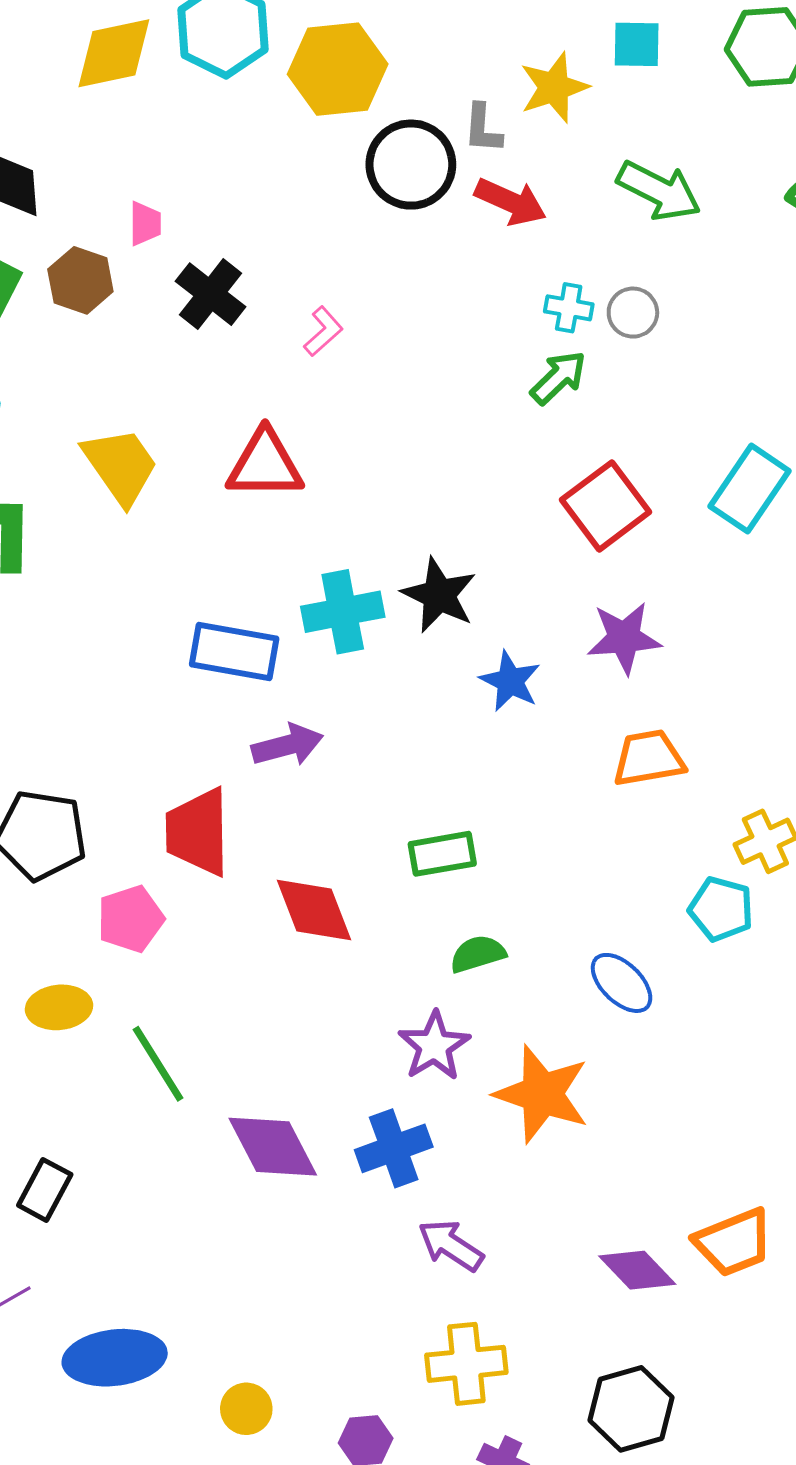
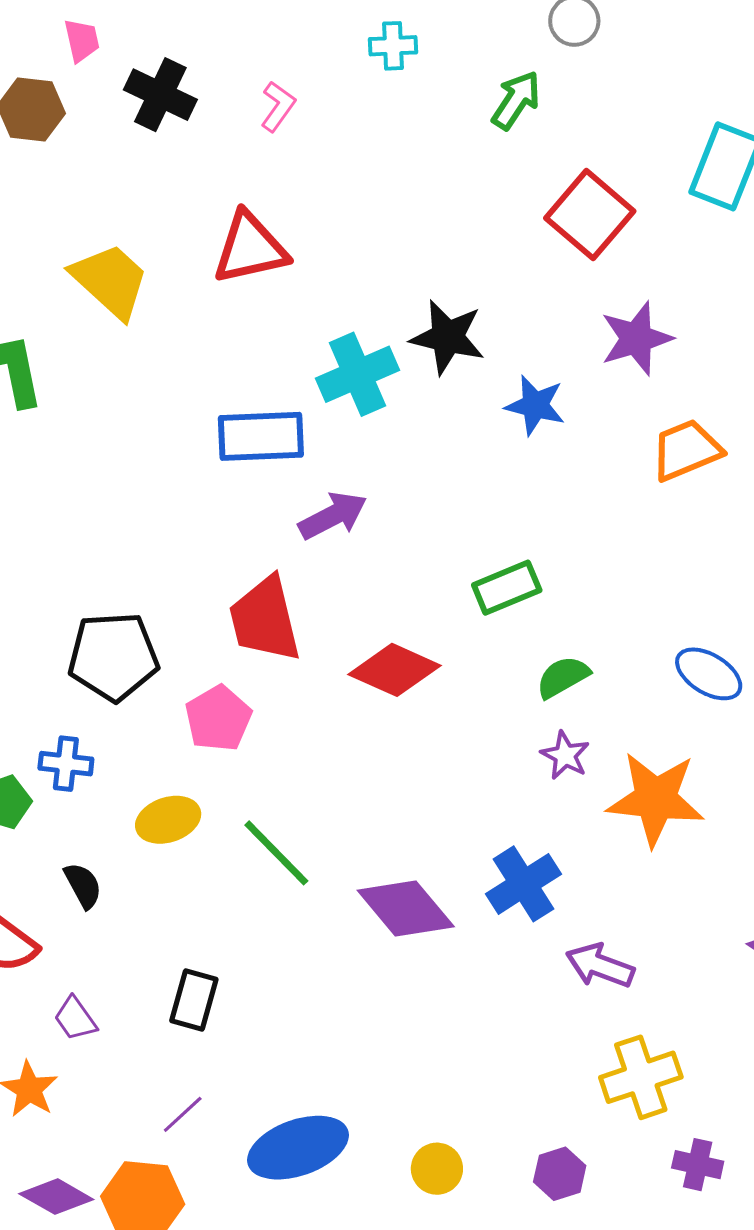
cyan cross: (569, 308) -> (393, 46), moved
red diamond: (314, 910) -> (394, 670), turned -32
purple star: (434, 1046) -> (565, 755), moved, size x0.7

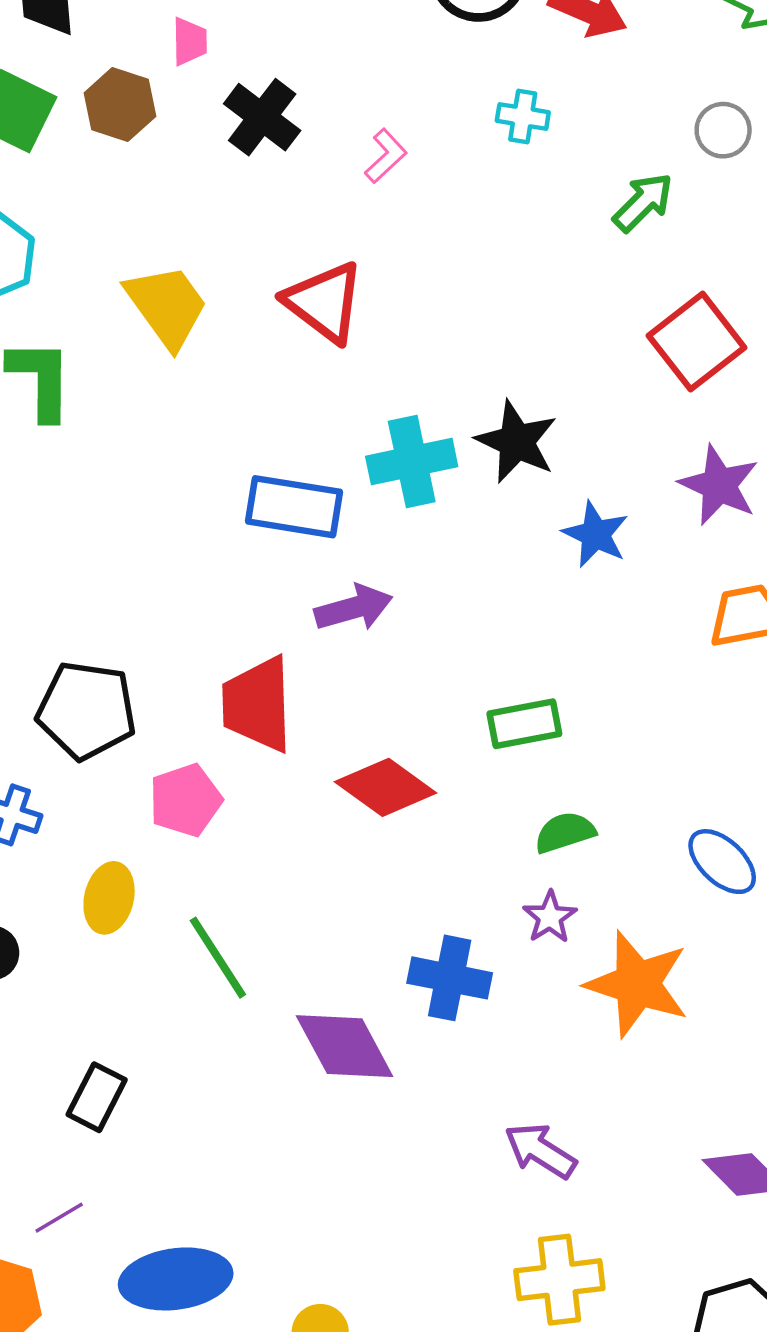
red triangle: (250, 248) -> (324, 302), turned 38
purple star: (636, 339) -> (719, 485), turned 30
yellow ellipse: (168, 820) -> (109, 898), turned -70
blue cross: (524, 884) -> (450, 978), moved, turned 32

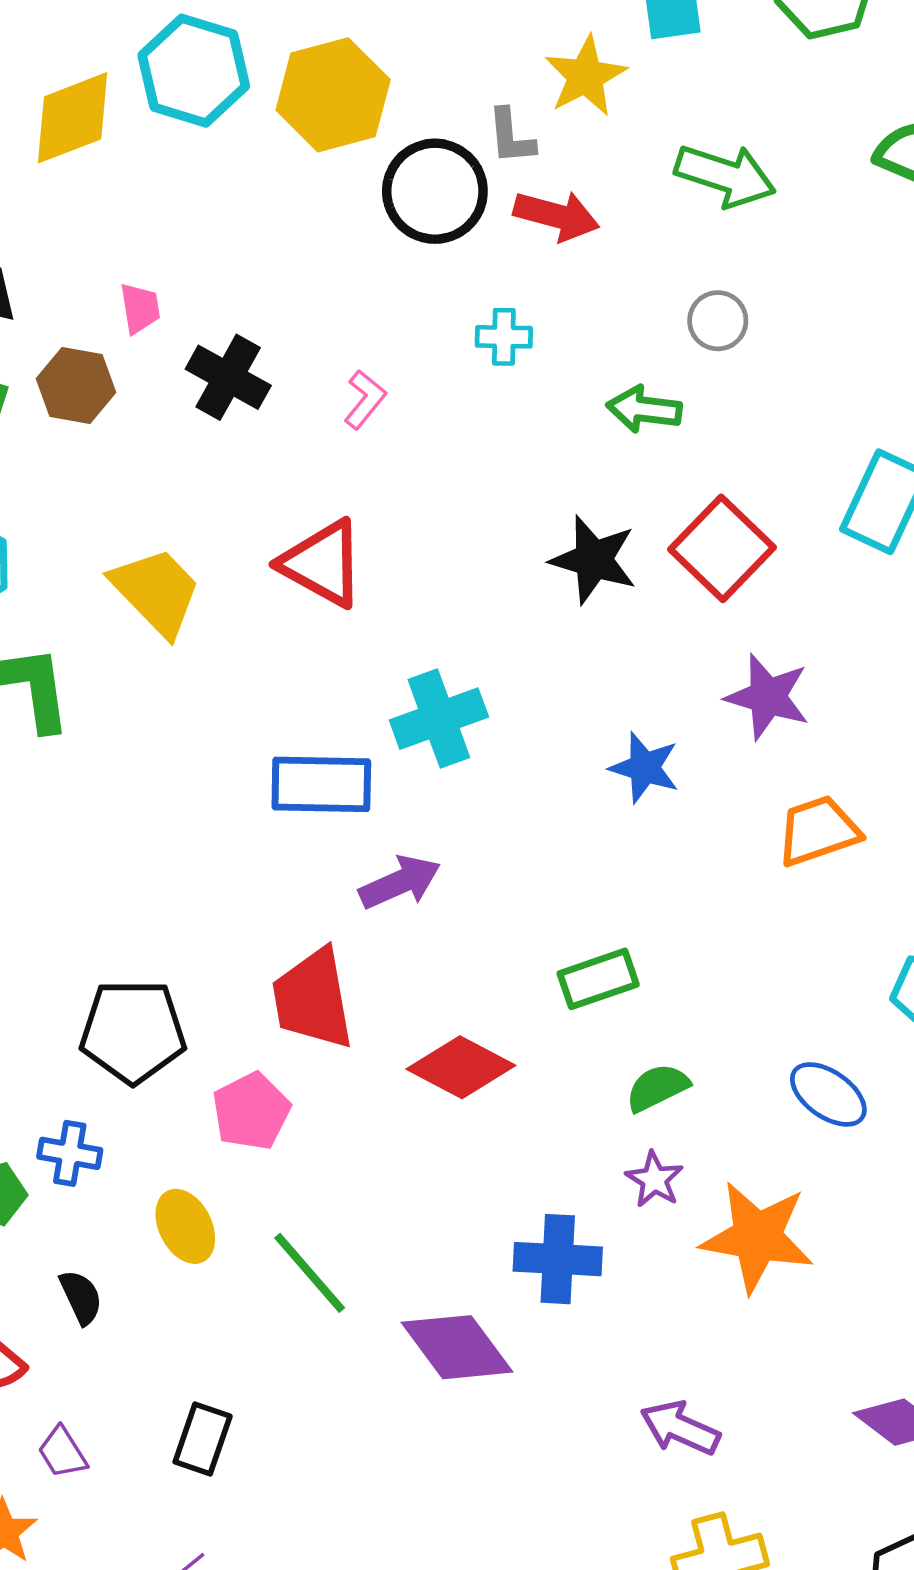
green arrow: (643, 202) -> (644, 409), turned -120
black star: (517, 442) -> (593, 560), moved
yellow ellipse: (109, 898) -> (185, 1226), turned -32

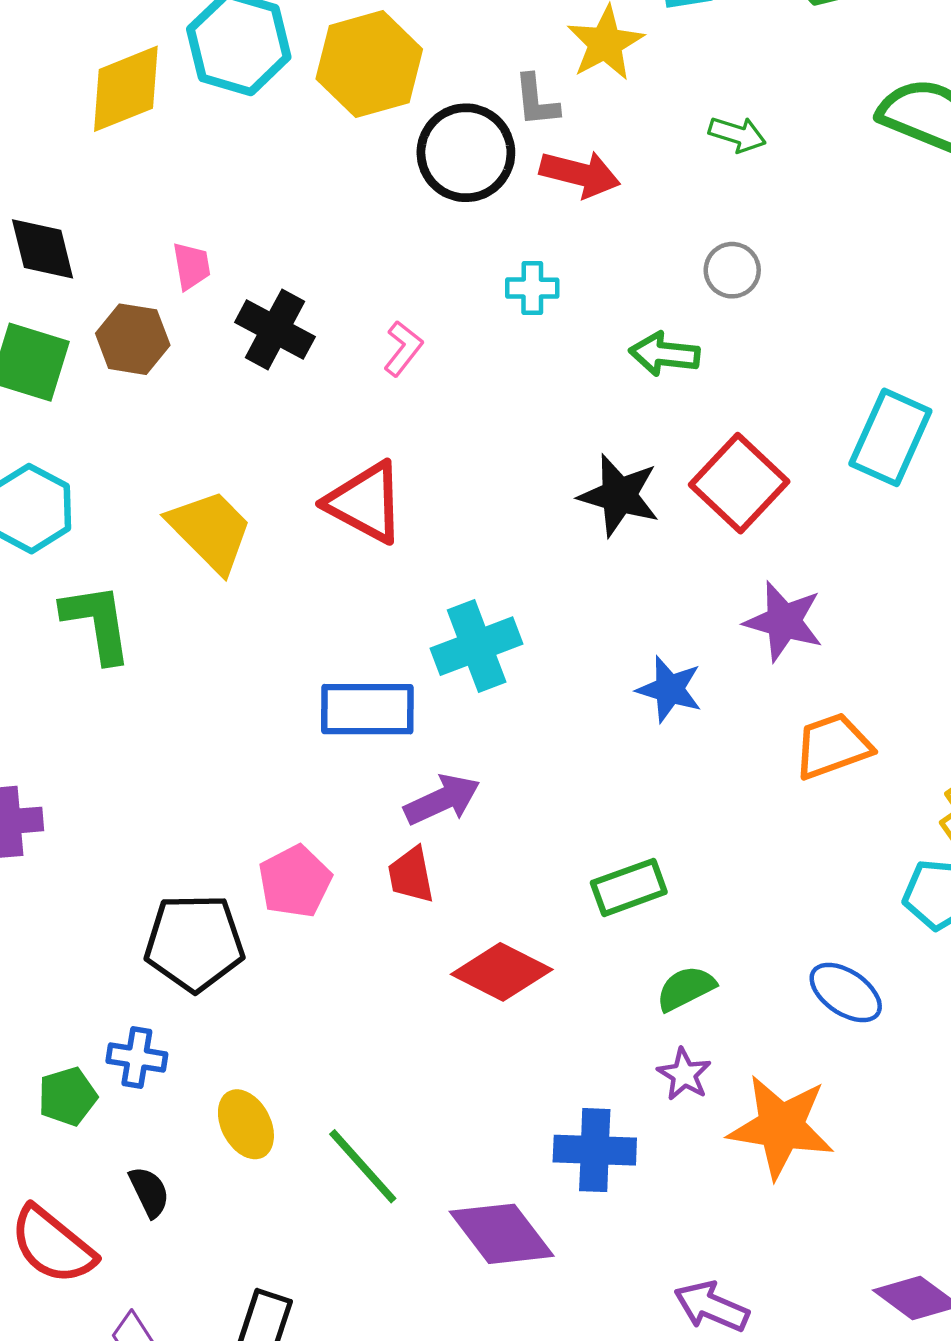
green arrow: (725, 176) -> (737, 134), size x0.6
red trapezoid: (313, 999) -> (411, 875), moved, size x0.6
pink pentagon: (251, 1111) -> (295, 881), moved

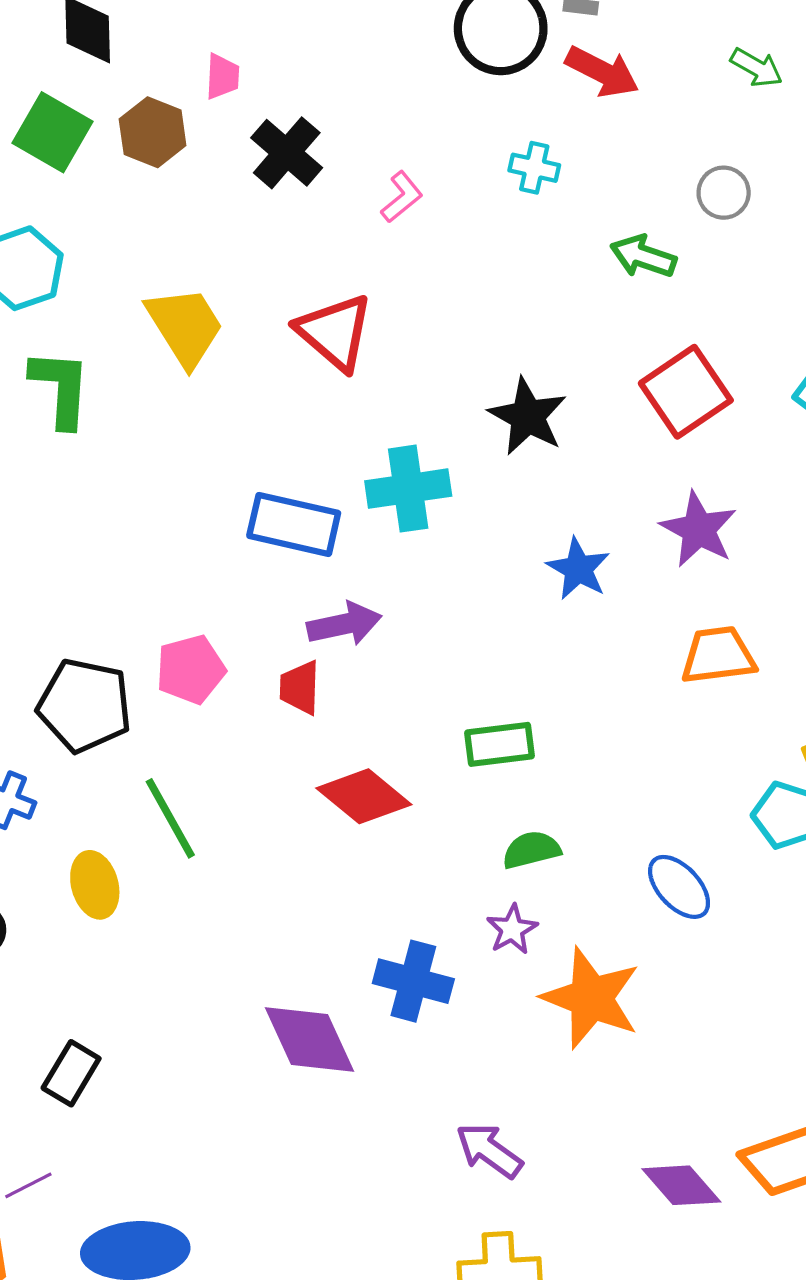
black star: (619, 495) -> (528, 416), moved
green line: (363, 1166) -> (170, 818), moved

